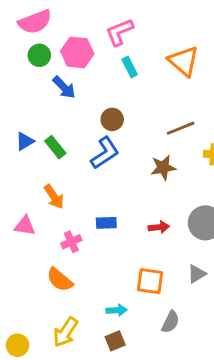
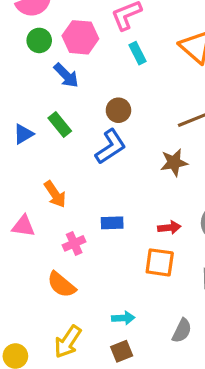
green rectangle: (55, 147) -> (60, 124), moved
orange square: (150, 281) -> (160, 262), moved

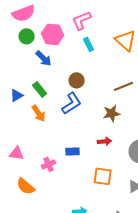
orange arrow: (55, 194) -> (39, 113), moved
red arrow: (169, 228) -> (105, 141), moved
orange semicircle: (61, 285) -> (26, 186), moved

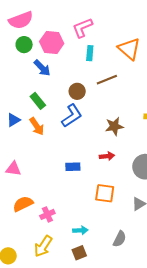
cyan rectangle: (89, 44) -> (90, 53), turned 32
brown line: (124, 86) -> (107, 80), moved
blue triangle: (17, 95) -> (13, 120), moved
pink cross: (49, 164) -> (47, 214), moved
orange semicircle: (26, 186) -> (23, 204), turned 114

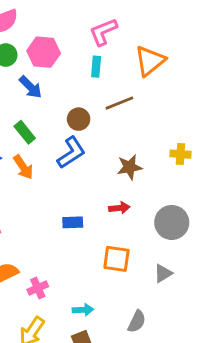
pink L-shape: (82, 28) -> (103, 32), moved
orange triangle: (129, 49) -> (150, 61), turned 40

